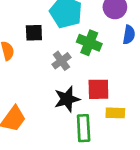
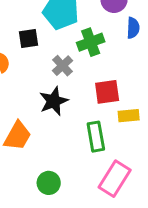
green cross: (89, 43) -> (91, 42), turned -35
black star: (67, 99) -> (54, 101), moved

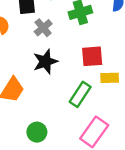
gray cross: (63, 66) -> (43, 28), moved
green rectangle: (96, 137) -> (80, 94), turned 40

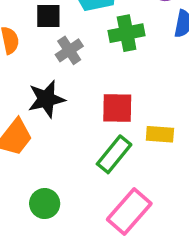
red square: (92, 56) -> (117, 108), moved
black star: (45, 62) -> (46, 99), moved

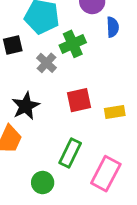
gray cross: (69, 50) -> (47, 63), moved
green rectangle: (114, 154) -> (70, 153), moved

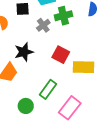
red square: (79, 100) -> (61, 55), turned 30
yellow rectangle: (115, 112) -> (83, 67), size x1.5

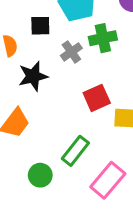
black star: (24, 52) -> (33, 76), moved
red square: (61, 55) -> (97, 98), turned 36

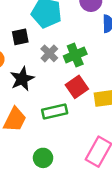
green cross: (103, 38) -> (75, 55), moved
green rectangle: (75, 151) -> (55, 112), moved, turned 50

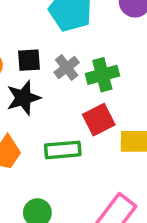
black square: (20, 37) -> (29, 60), moved

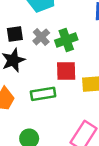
red square: (99, 120) -> (66, 71), turned 30

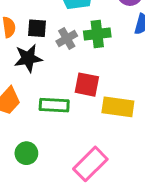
green cross: (66, 40) -> (97, 34), moved

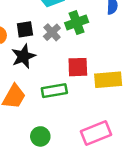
pink rectangle: (90, 164) -> (96, 133), turned 36

